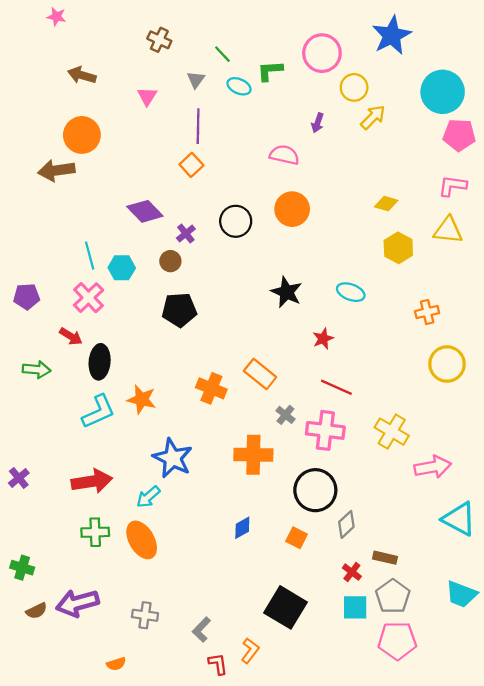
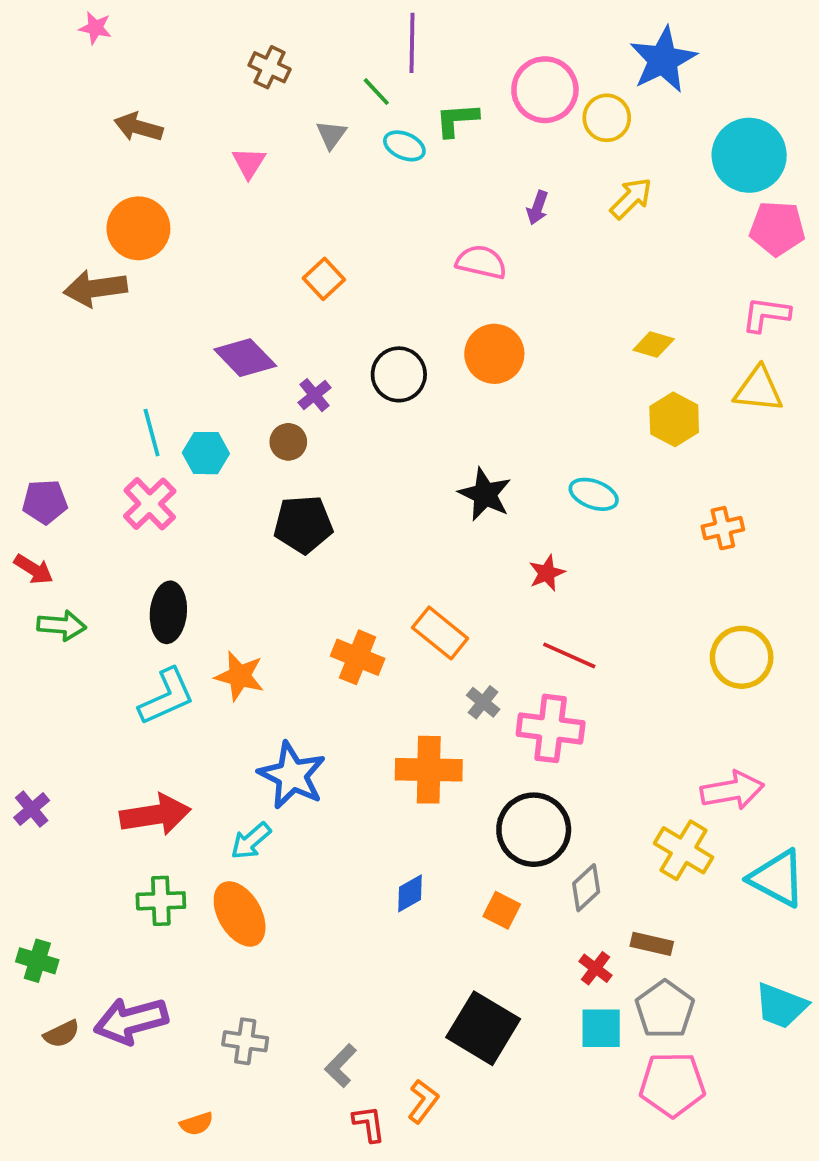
yellow circle: (354, 87) -> (607, 118), moved
purple line: (198, 126) -> (412, 43), moved
red arrow: (71, 336) -> (34, 569), moved
yellow circle: (447, 364) -> (742, 657), moved
yellow cross: (392, 432) -> (684, 850), moved

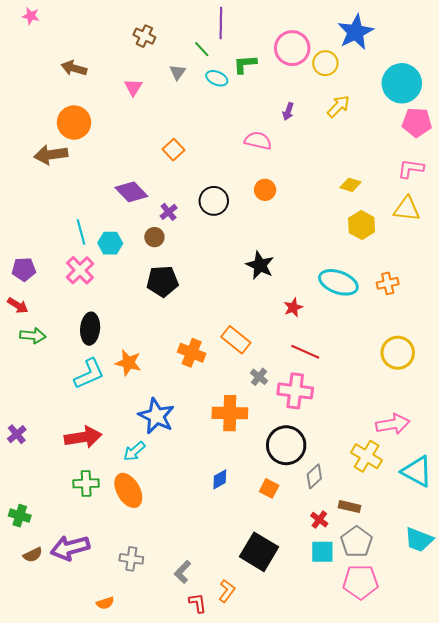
pink star: (95, 28) -> (31, 16), moved
orange circle: (494, 354) -> (265, 190), size x0.7
cyan ellipse: (594, 494) -> (338, 282), moved, size x1.5

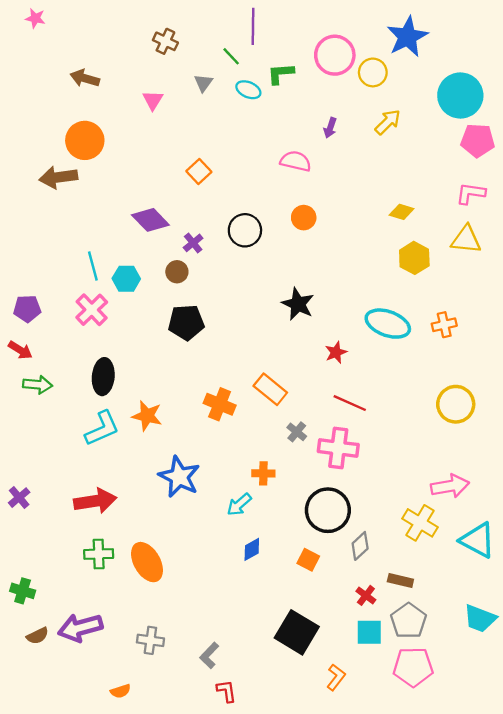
orange cross: (230, 413) -> (263, 473), size x0.6
cyan arrow: (134, 451) -> (239, 504), moved
orange L-shape: (227, 591) -> (336, 677), moved

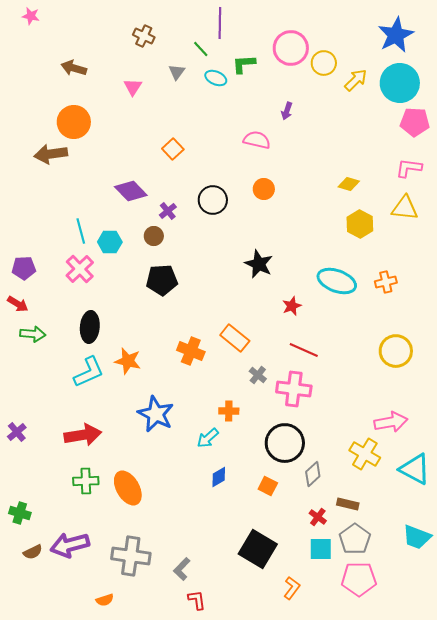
blue star: (407, 37) -> (396, 35), moved
yellow arrow: (388, 122) -> (356, 80), moved
gray cross: (150, 640) -> (131, 556), size x1.6

